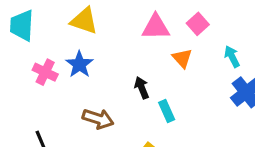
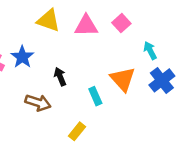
yellow triangle: (84, 21) -> (48, 20), moved
orange triangle: (182, 58) -> (123, 79), moved, size x1.5
black arrow: (142, 88) -> (60, 77), moved

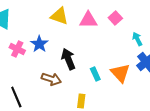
black arrow: (60, 77) -> (68, 59), size x1.5
orange triangle: (123, 79) -> (120, 73), moved
yellow rectangle: (77, 131) -> (81, 101), turned -32

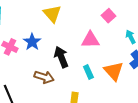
yellow triangle: (59, 16) -> (52, 14), turned 30
pink triangle: (88, 20) -> (90, 40), moved

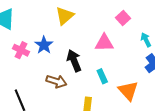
yellow triangle: (52, 14) -> (65, 16), turned 30
orange triangle: (114, 71) -> (128, 91), moved

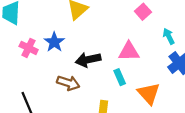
pink triangle: (104, 43) -> (129, 51), moved
black arrow: (74, 61) -> (88, 60), turned -80

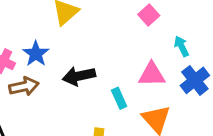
pink triangle: (129, 51) -> (152, 74), moved
brown arrow: (68, 83) -> (24, 86), moved, turned -30

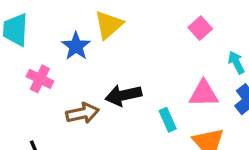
blue star: (36, 54) -> (76, 46), moved
brown arrow: (24, 86) -> (82, 113), moved

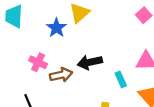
pink cross: (40, 79) -> (38, 62), moved

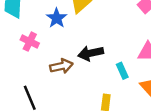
pink cross: (38, 62) -> (30, 42), moved

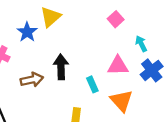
black arrow: (91, 53) -> (61, 67), turned 100

